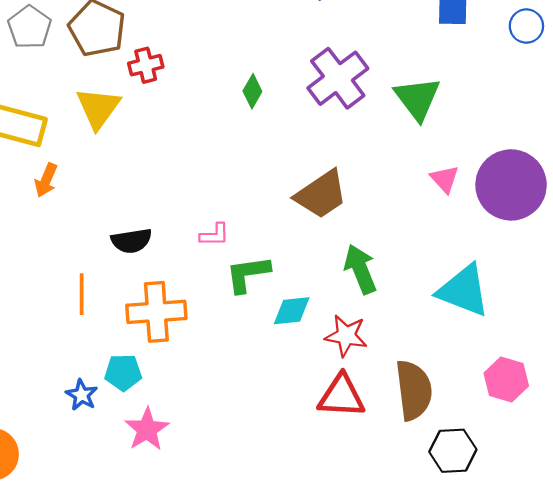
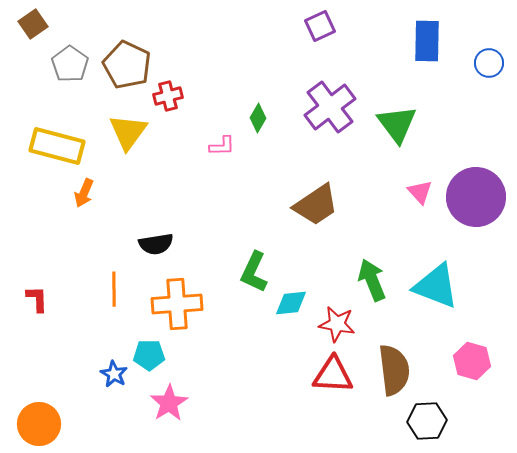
pink L-shape: (214, 235) -> (222, 146), moved
green arrow: (360, 269) -> (372, 280), moved
green L-shape: (248, 274) -> (254, 272), turned -57

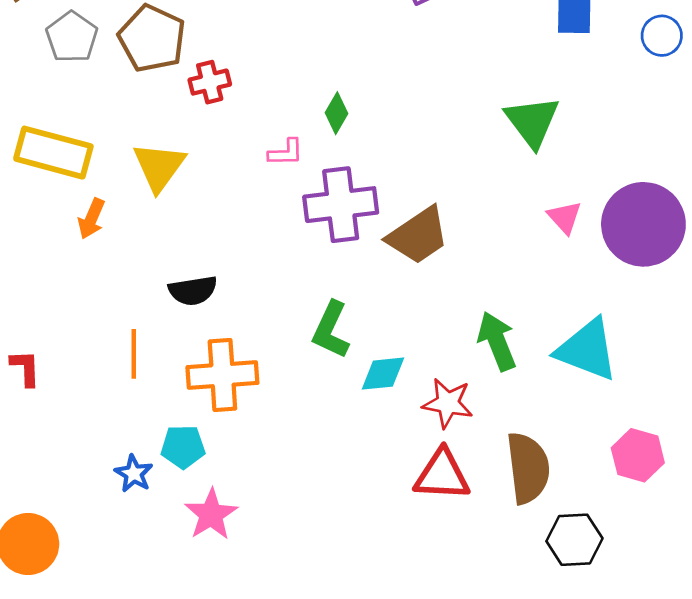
purple cross: (330, 107) -> (341, 205), moved, turned 30
yellow triangle: (128, 132) -> (159, 167), moved

